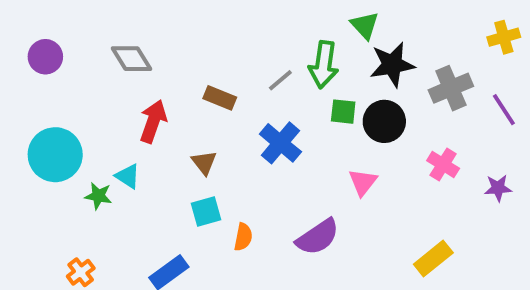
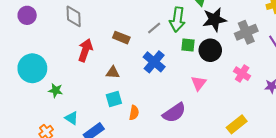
gray diamond: (132, 59) -> (74, 16), turned 30
brown triangle: (204, 163) -> (113, 72), turned -48
cyan triangle: (128, 176) -> (72, 118), moved

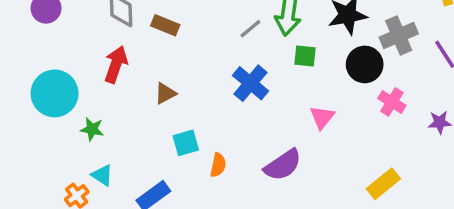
brown rectangle: (121, 38) -> (165, 25), moved
red arrow: (85, 50) -> (116, 64), moved
black circle: (210, 50) -> (365, 64), moved
brown triangle: (113, 72) -> (165, 93), moved, turned -32
cyan triangle: (72, 118) -> (102, 175), moved

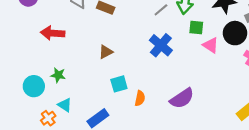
red arrow: (116, 64) -> (53, 33), moved, turned -105
cyan circle: (55, 93) -> (34, 86), moved, size x0.7
pink triangle: (322, 117) -> (211, 45), moved, turned -35

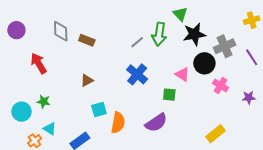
green square: (196, 28) -> (169, 95), moved
red arrow: (53, 33) -> (39, 63), turned 55
orange semicircle: (140, 98) -> (118, 123), size x1.5

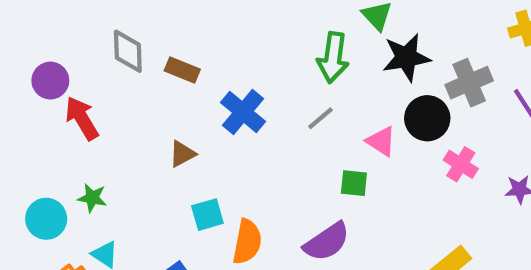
purple circle: (16, 30) -> (50, 81), moved
gray line: (137, 42) -> (320, 118), moved
blue cross: (137, 74) -> (243, 112), moved

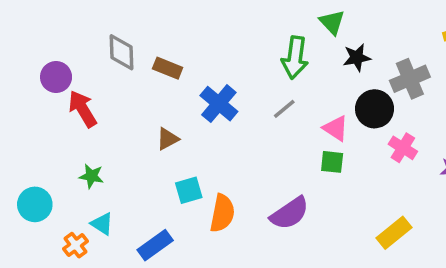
black star: (406, 58) -> (357, 58), size x0.7
green square: (354, 183) -> (332, 162), moved
cyan circle: (46, 219) -> (35, 204), moved

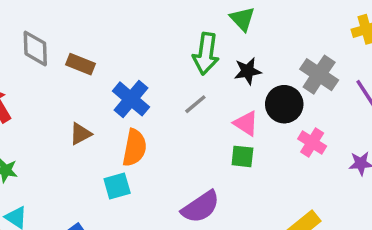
black star: (357, 58) -> (248, 71), moved
gray cross: (410, 79) -> (319, 75), turned -33
cyan square: (189, 190) -> (117, 186), moved
orange semicircle: (222, 213) -> (134, 148), moved

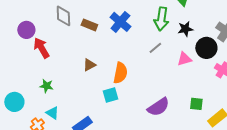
blue cross: (131, 99) -> (120, 22), moved
pink triangle: (246, 123) -> (184, 59), turned -49
green square: (242, 156) -> (196, 104), moved

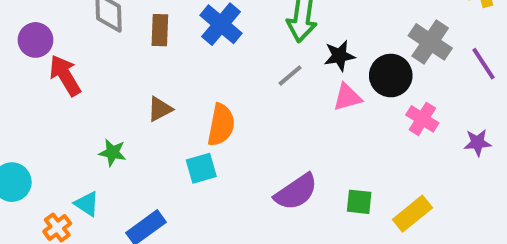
brown rectangle: (89, 25) -> (160, 30), turned 70
black star: (185, 29) -> (339, 56), moved
green star: (46, 86) -> (112, 152), moved
green square: (196, 104) -> (359, 202), moved

